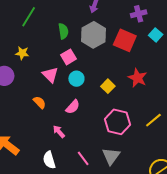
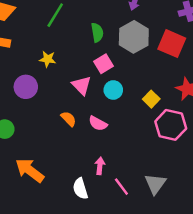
pink semicircle: (73, 107) -> (98, 123), moved, turned 77
pink hexagon: (117, 122) -> (171, 125), moved
pink arrow: (59, 131) -> (100, 166), moved, turned 48

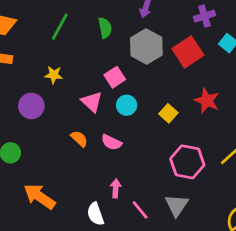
green semicircle: (97, 33) -> (105, 28), moved
red square: (172, 44) -> (188, 52), turned 36
pink hexagon: (171, 125) -> (187, 162), moved

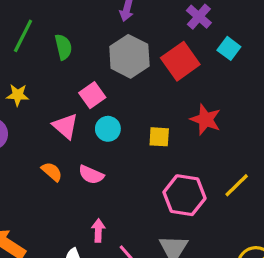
purple cross: (204, 16) -> (199, 17), turned -30
green semicircle: (105, 28) -> (63, 47), moved
yellow square: (168, 113) -> (159, 137), turned -36

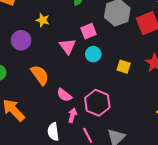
orange semicircle: (52, 172) -> (40, 75), moved, size x1.5
pink semicircle: (91, 175) -> (64, 95), moved
pink hexagon: (184, 195) -> (97, 103), moved

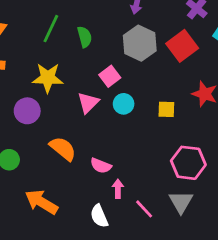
yellow star: (43, 20) -> (48, 78), size x1.6
pink triangle: (68, 46) -> (88, 103), turned 36
pink hexagon: (97, 103) -> (188, 163), moved

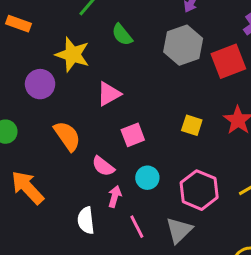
green semicircle: (85, 37) -> (122, 35), moved, turned 140
pink square: (110, 76) -> (133, 135), moved
cyan circle: (124, 104) -> (147, 178), moved

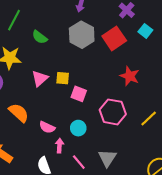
yellow square: (192, 125) -> (63, 78), moved
pink square: (133, 135) -> (79, 94), moved, turned -35
pink hexagon: (199, 190) -> (113, 112), moved

